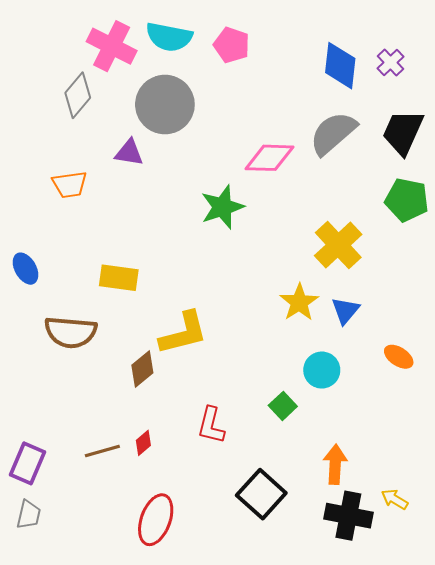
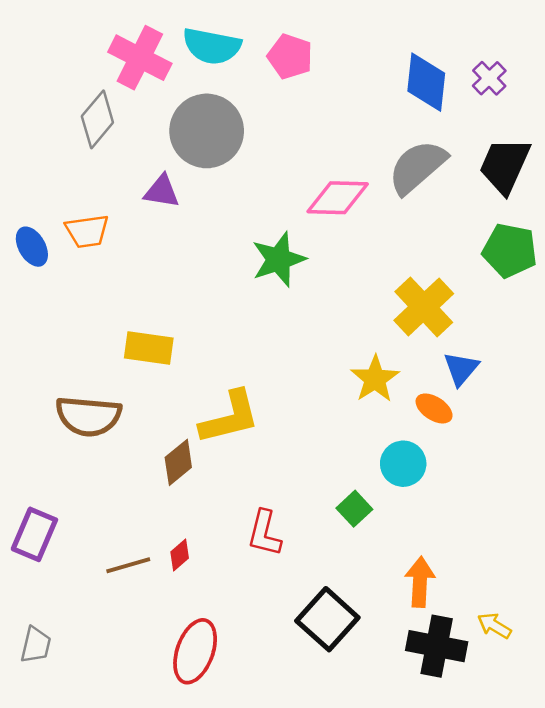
blue ellipse: (26, 269) -> (32, 247), moved
blue triangle: (345, 311) -> (461, 369), moved
orange ellipse: (399, 357) -> (434, 408), moved
purple rectangle: (28, 463) -> (34, 534), moved

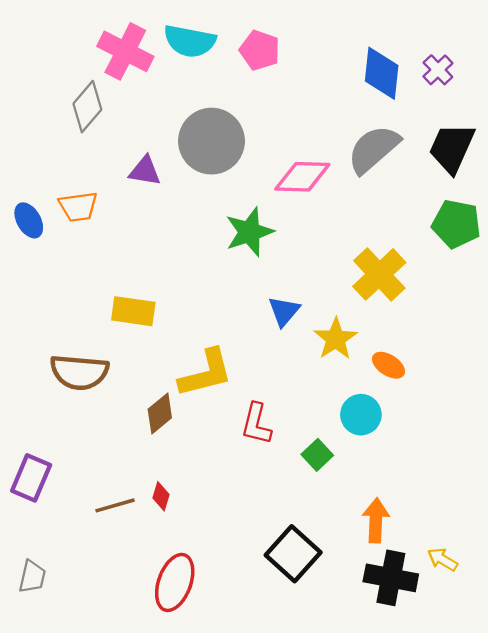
gray circle: (207, 131) -> (211, 141), moved
blue triangle: (461, 369) -> (284, 311), moved
red L-shape: (264, 533) -> (256, 424), moved
red diamond: (180, 555) -> (161, 496), turned -32

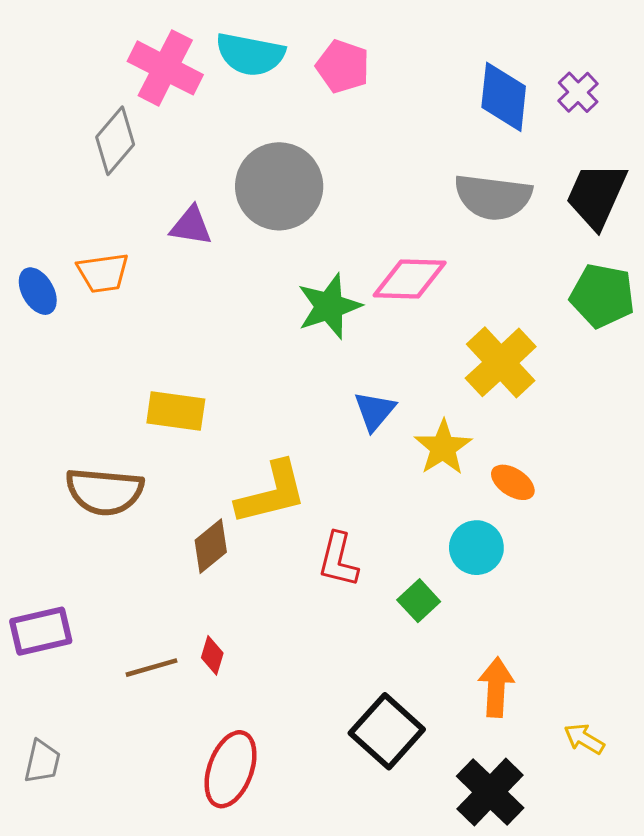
gray semicircle: (374, 149) -> (493, 197), turned -132
pink diamond: (302, 177) -> (410, 279), moved
purple rectangle: (31, 478) -> (41, 631), turned 54
black cross: (391, 578) -> (490, 792), moved, turned 33

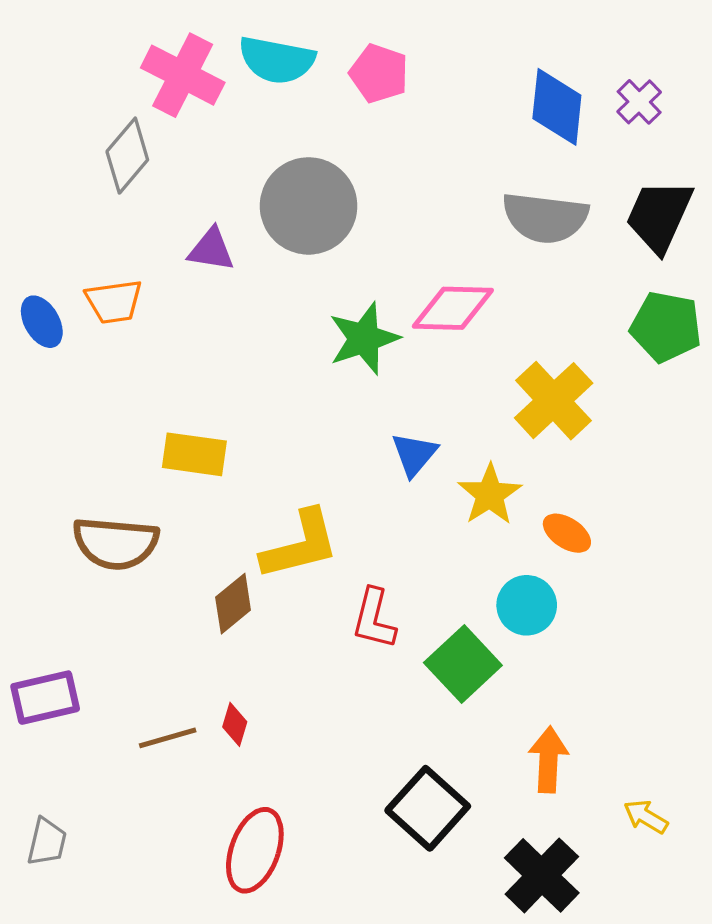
green square: (419, 601) -> (463, 664), size x1.6

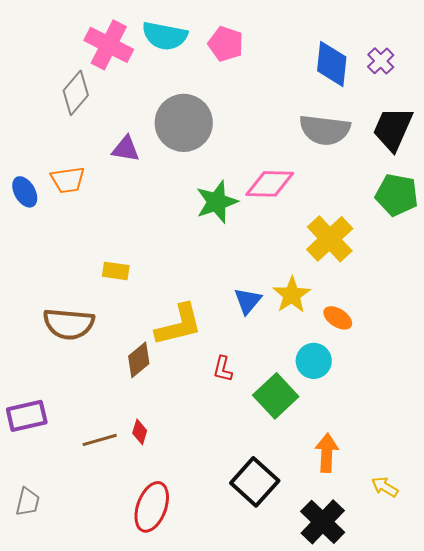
yellow rectangle: (194, 454) -> (116, 271), size x0.7
blue triangle: (414, 454) -> (248, 301), moved
red L-shape: (374, 619) -> (223, 369), size x0.7

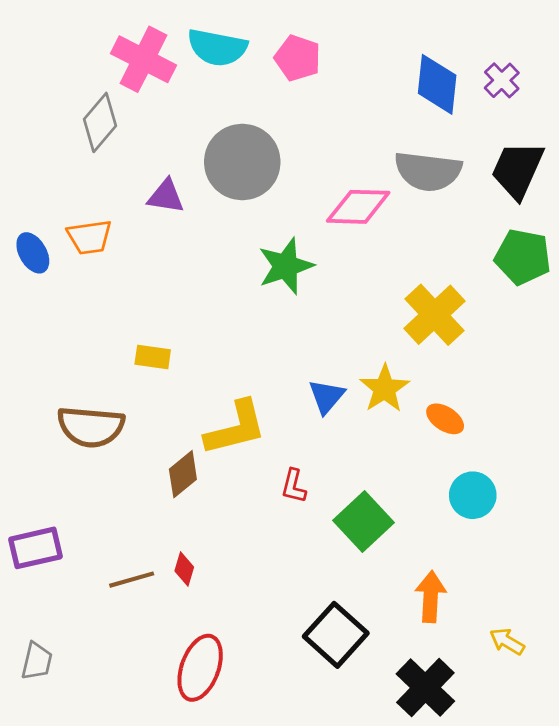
pink diamond: (270, 184) -> (358, 207), moved
cyan circle: (314, 361) -> (473, 495), moved

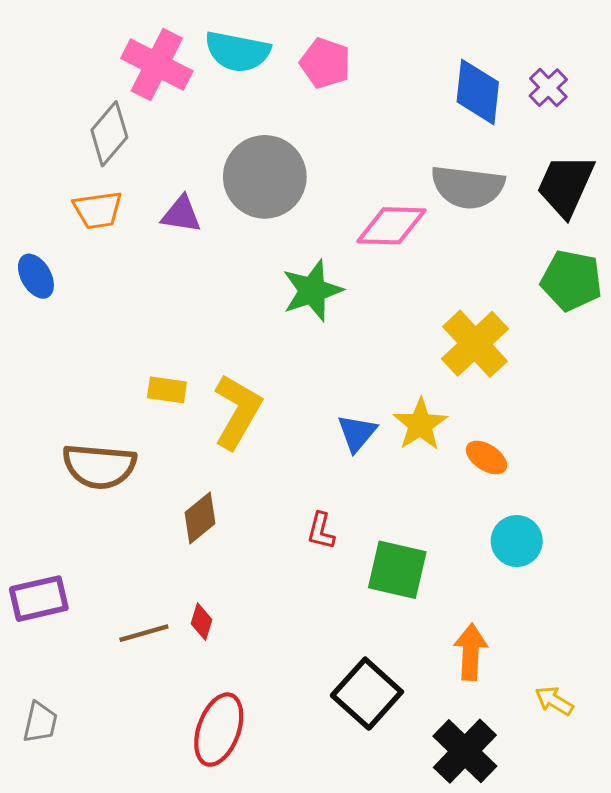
orange trapezoid: (89, 237) -> (98, 210), moved
yellow L-shape: (236, 428) -> (237, 411), moved, turned -46
green square: (363, 522) -> (397, 570), turned -34

